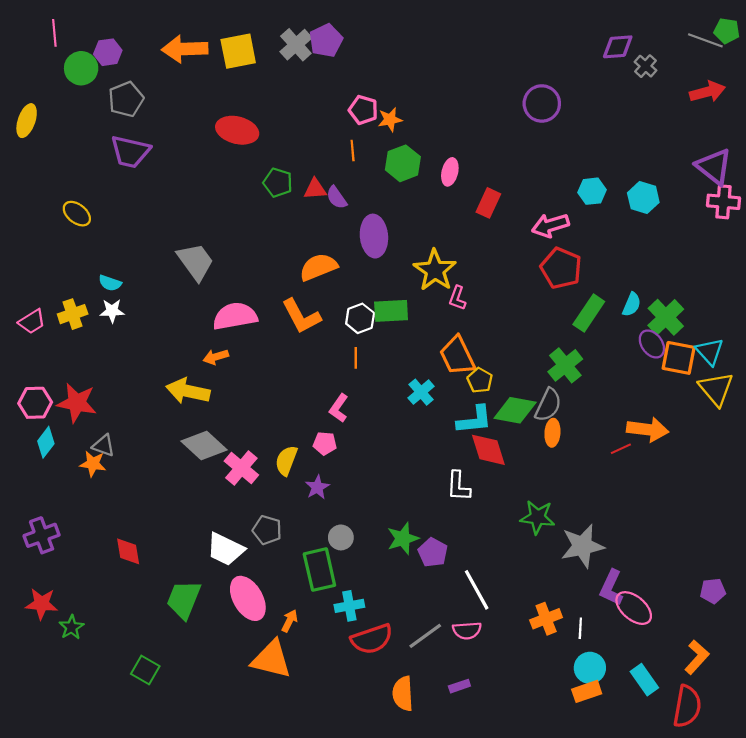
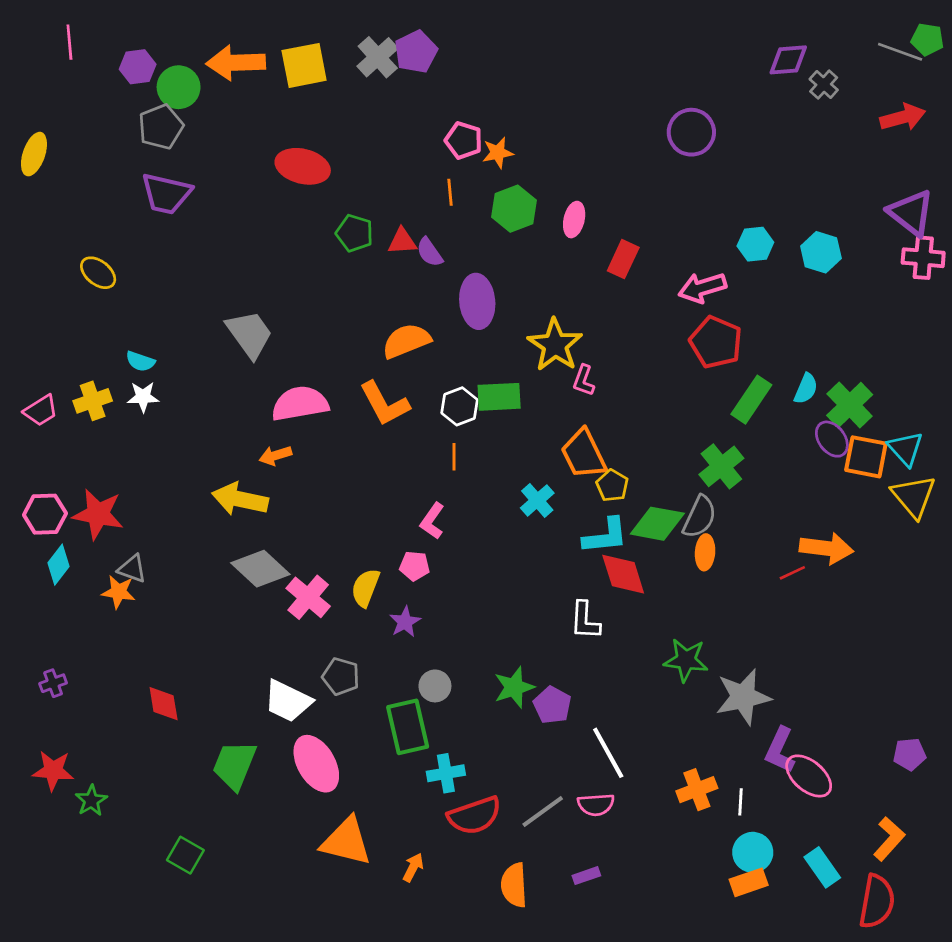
green circle: (81, 68) -> (179, 87), moved
purple cross: (42, 535) -> (53, 683), size x0.6
orange arrow: (290, 621) -> (413, 867), moved

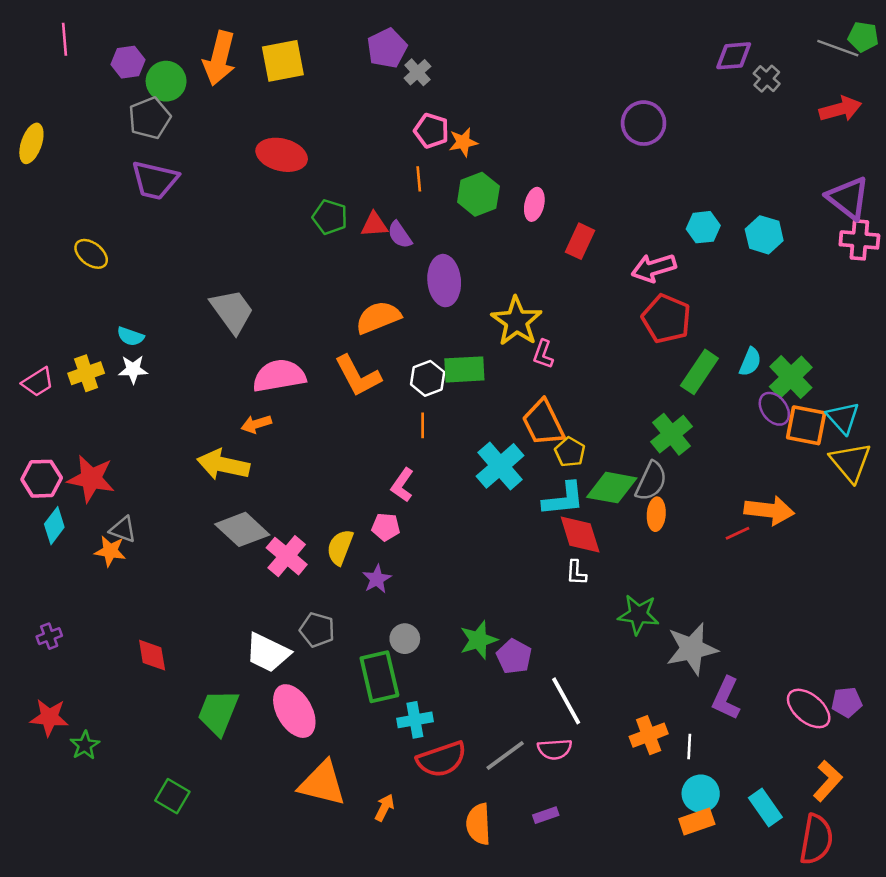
gray cross: (378, 57) -> (417, 72), moved, size x0.7
orange arrow: (236, 63) -> (219, 58), turned -74
cyan cross: (537, 500) -> (500, 466), size x1.5
white L-shape: (585, 620) -> (576, 573), moved, size x0.7
pink ellipse: (809, 776) -> (809, 708), moved

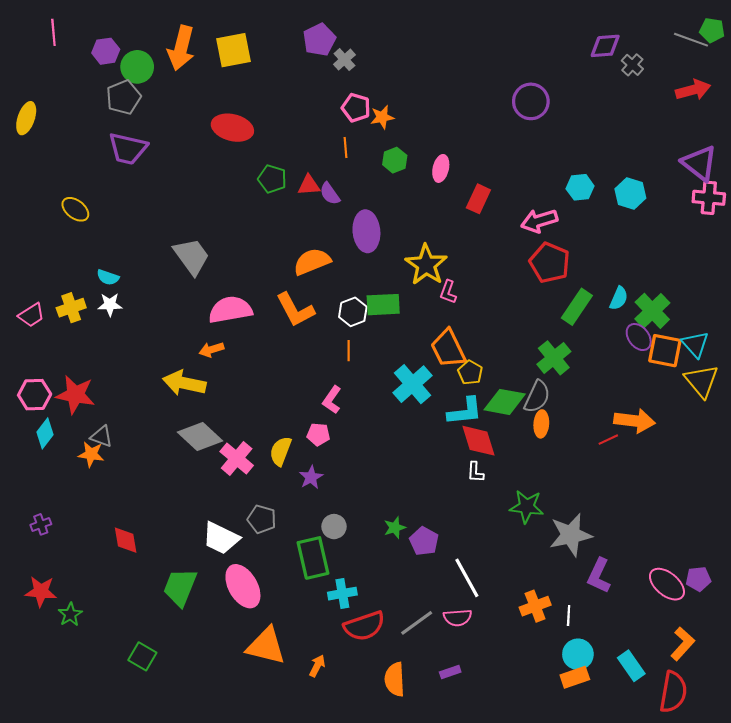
green hexagon: (478, 194) -> (395, 160), size x0.7
green star: (478, 640) -> (395, 528), size x0.7

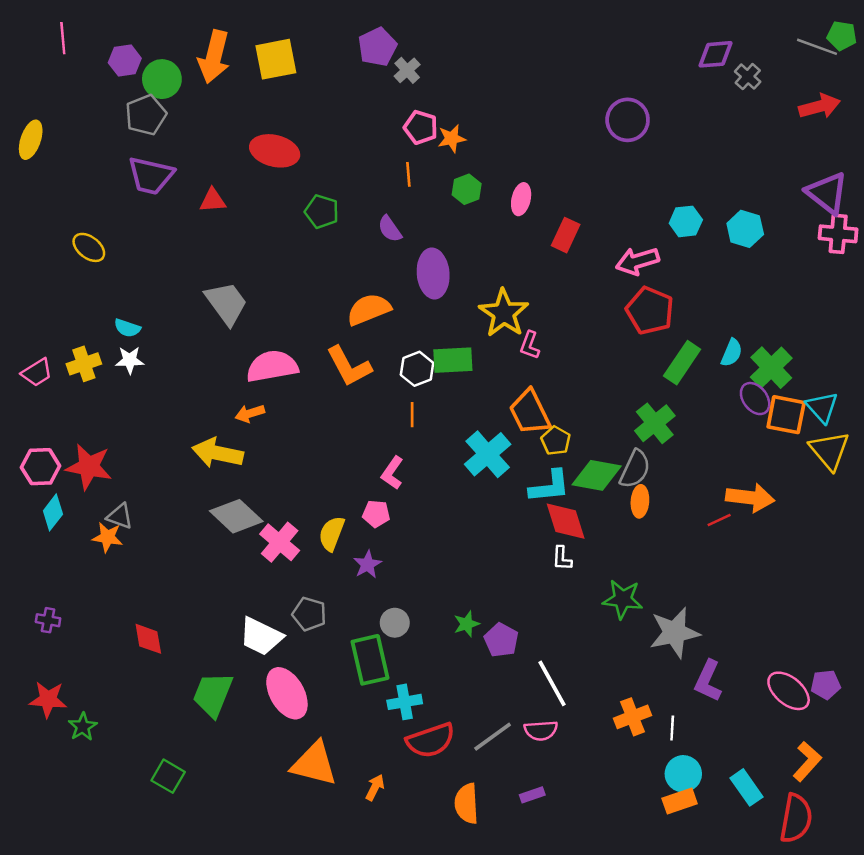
red triangle: (309, 185) -> (213, 200), moved
purple cross: (41, 524) -> (48, 620), turned 30

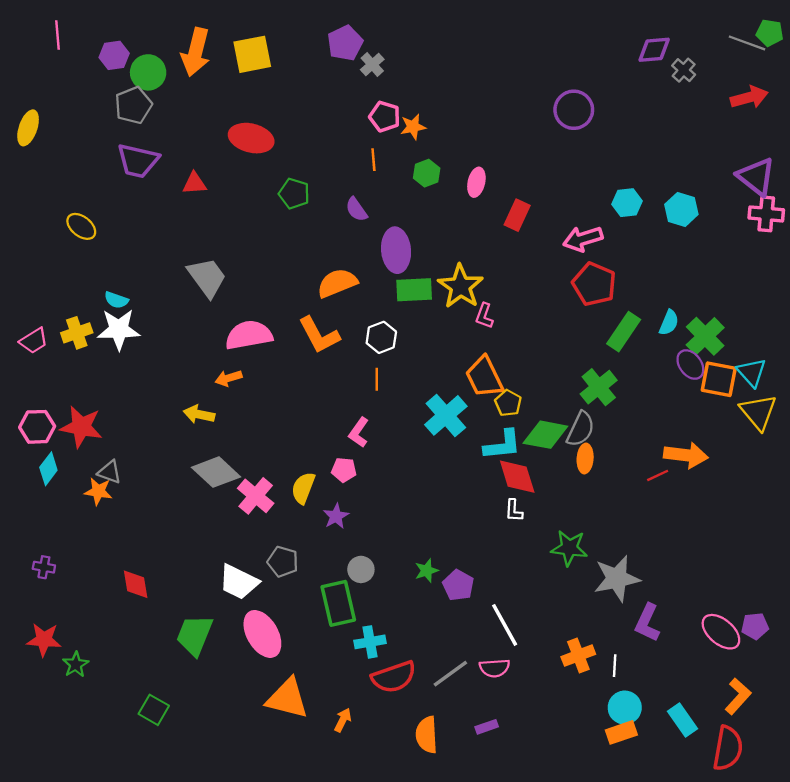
white star: (130, 360) -> (119, 329), size x1.6
green rectangle: (453, 360) -> (414, 290), moved
yellow arrow: (218, 453) -> (199, 414), size x0.7

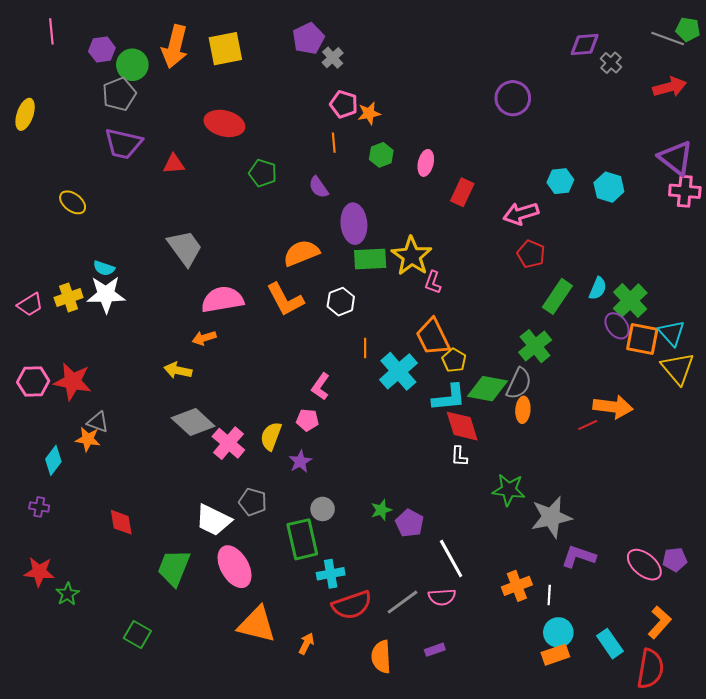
red pentagon: (594, 284) -> (531, 254), size x0.7
orange line: (377, 379) -> (365, 348), moved
cyan diamond: (48, 469) -> (53, 460), moved
purple L-shape: (647, 623) -> (579, 557), turned 84

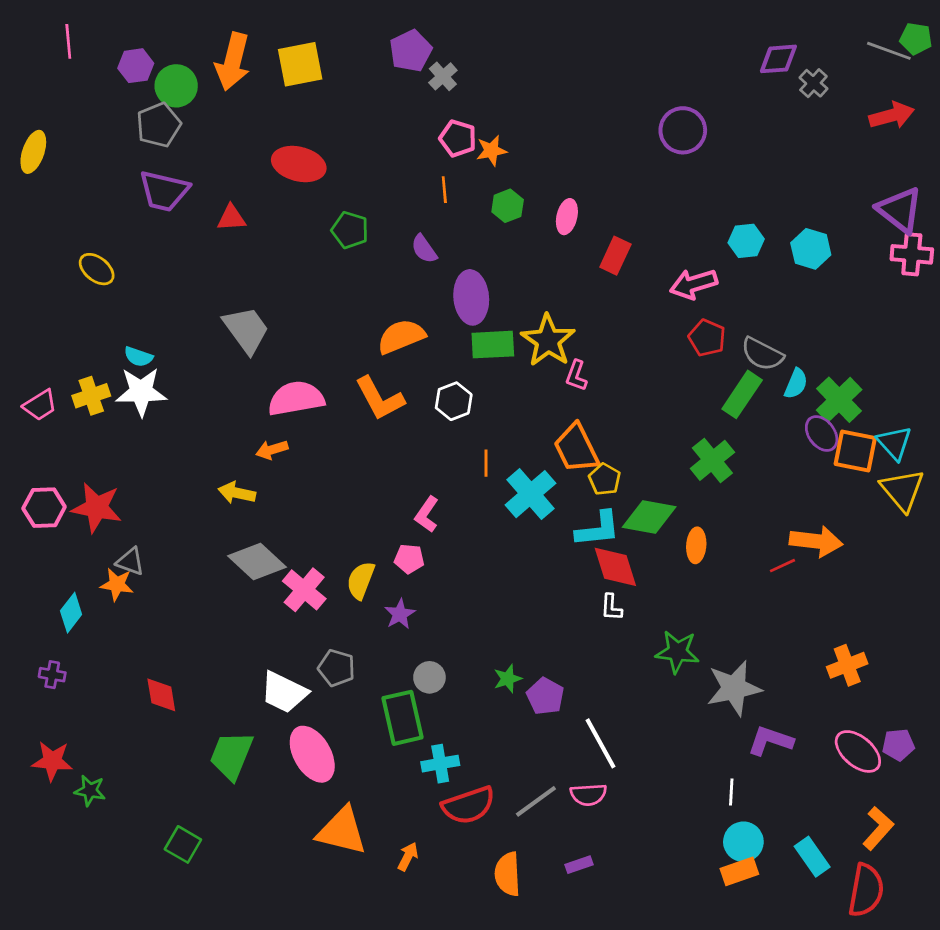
gray semicircle: (519, 384) -> (762, 354), moved, turned 92
orange cross: (517, 586) -> (847, 665), moved
green star: (68, 594) -> (90, 791), turned -30

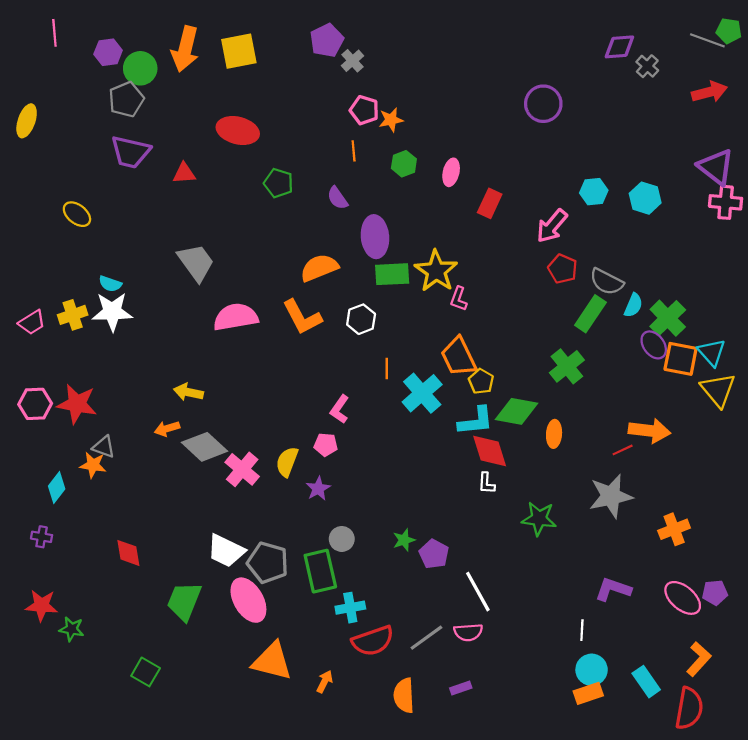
pink arrow: (694, 284) -> (552, 226), turned -33
orange arrow: (272, 450) -> (167, 429), moved
gray pentagon: (336, 668) -> (268, 563), moved, size x1.4
gray star: (734, 688) -> (611, 496), moved

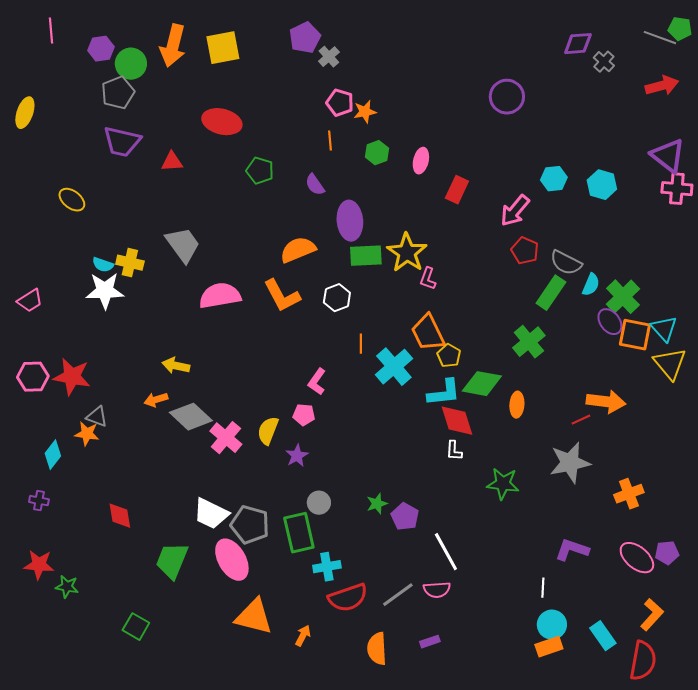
yellow cross: (73, 315) -> (130, 263), moved, turned 32

